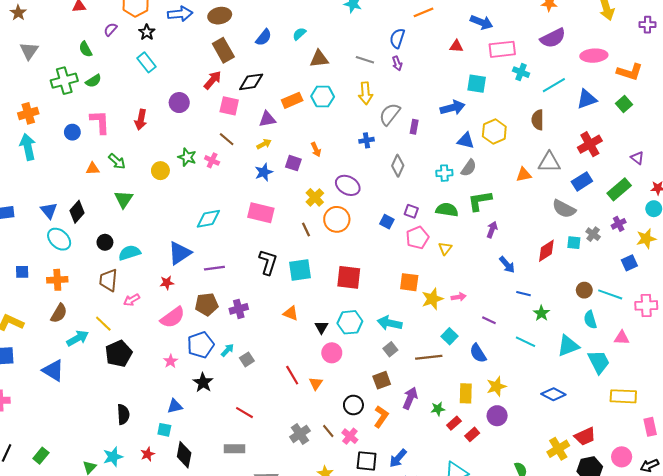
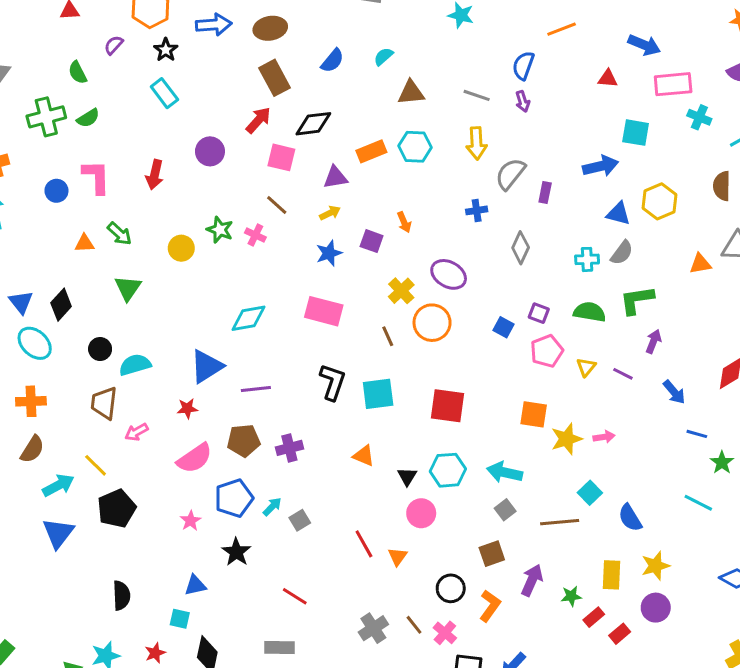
purple line: (489, 320) -> (623, 374), moved
blue triangle: (53, 370) -> (58, 533), moved, turned 35

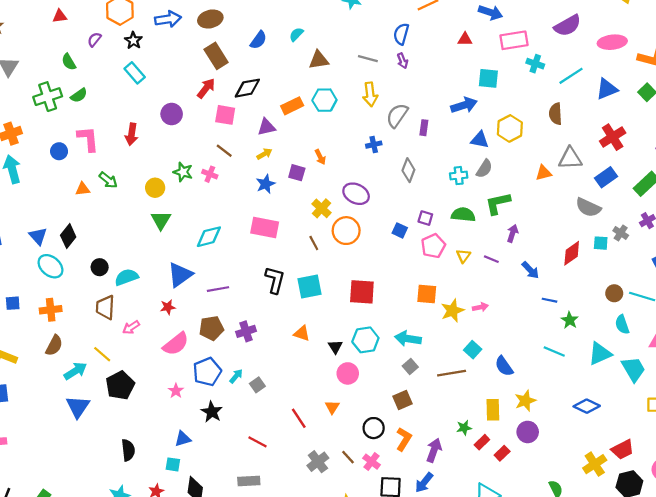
green triangle: (128, 288) -> (161, 220), moved
red line: (364, 544) -> (299, 418), moved
purple arrow: (532, 580) -> (434, 450), moved

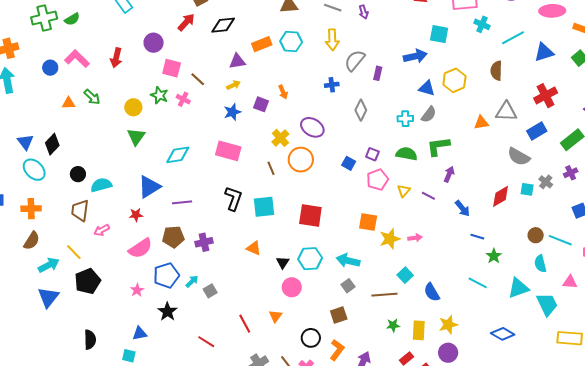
pink square: (225, 115) -> (172, 68), moved
pink L-shape: (88, 139) -> (77, 59), turned -45
green star: (464, 428) -> (393, 325), moved

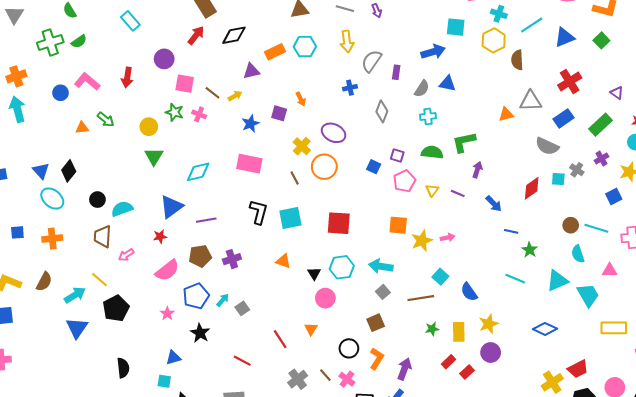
yellow hexagon: (454, 80) -> (494, 40), moved
yellow arrow: (233, 85) -> (235, 96), moved
gray semicircle: (429, 114) -> (422, 89), moved
brown semicircle: (32, 241) -> (44, 282), moved

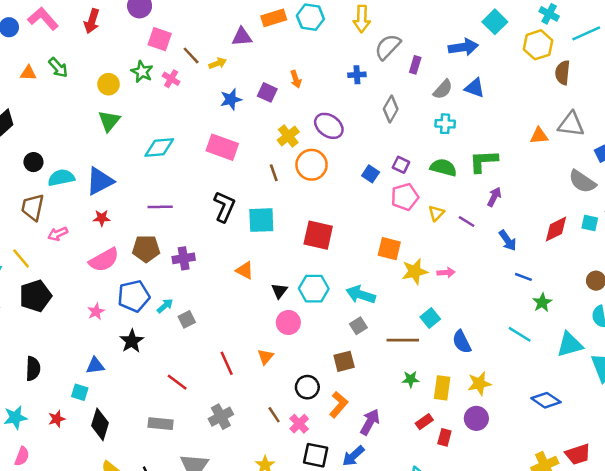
cyan square: (456, 27) -> (495, 22), turned 30
blue triangle: (171, 207) -> (100, 181), moved
red rectangle: (467, 372) -> (444, 437), turned -40
gray cross: (298, 379) -> (221, 417), moved

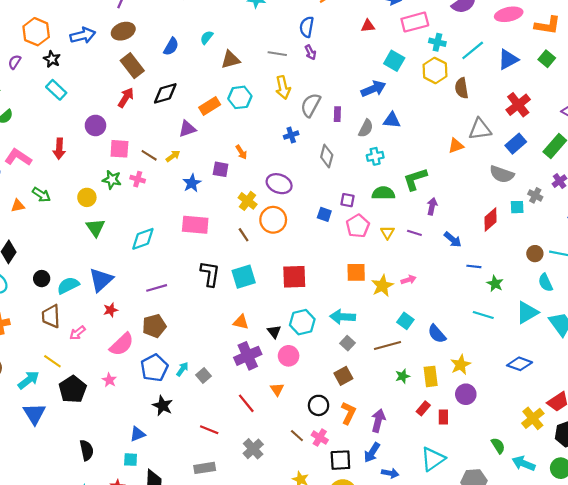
purple cross: (184, 258) -> (248, 356), moved, size x1.4
pink star: (96, 312) -> (109, 380), moved

